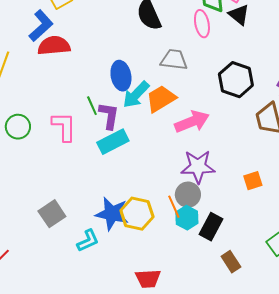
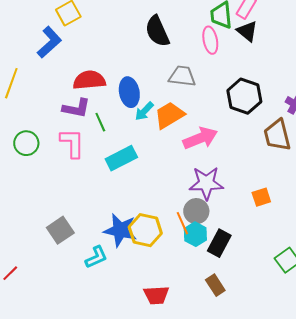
red semicircle: (54, 46) -> (89, 80), moved
cyan arrow: (136, 95) -> (144, 111), size x0.7
purple L-shape: (109, 116) -> (76, 108), moved, turned 92
brown rectangle: (231, 262) -> (215, 285), moved

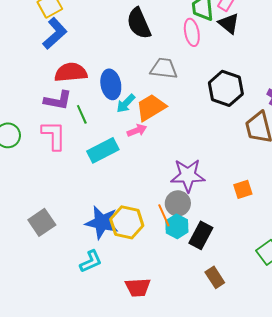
blue L-shape: (49, 42) -> (55, 33), moved
pink arrow: (200, 138) -> (137, 130), moved, size x0.6
cyan L-shape: (96, 257) -> (91, 261), moved
brown rectangle: (215, 285) -> (215, 277), moved

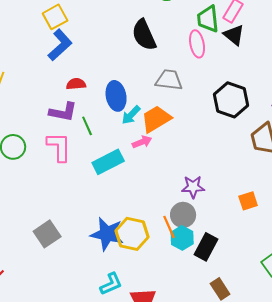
red semicircle: (71, 72) -> (76, 84), size x0.6
purple star: (188, 175) -> (193, 187), size x0.7
cyan L-shape: (91, 261) -> (111, 284), moved

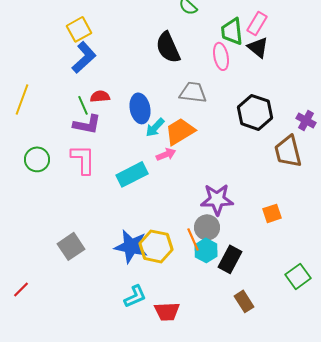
green line: (87, 126) -> (83, 105), moved
purple star: (193, 187) -> (217, 199), size x1.4

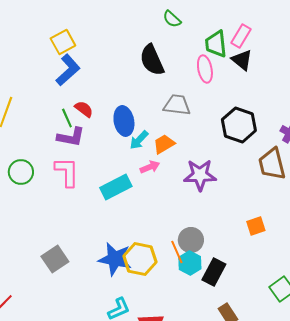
red semicircle: (100, 96) -> (84, 109), turned 42
orange trapezoid: (180, 131) -> (164, 144), size x0.7
purple star: (217, 199) -> (200, 175), moved

